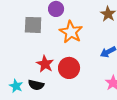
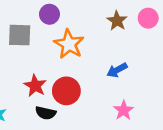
black semicircle: (36, 85) -> (46, 113), moved

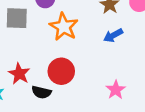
blue arrow: (117, 70) -> (113, 35), moved
red star: (35, 86) -> (19, 74), moved

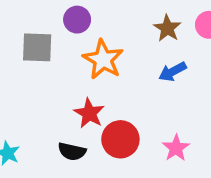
red circle: (61, 71) -> (120, 139), moved
red star: (19, 74) -> (89, 113), moved

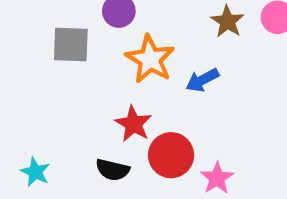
blue arrow: (172, 72) -> (202, 80), moved
pink star: (176, 148) -> (217, 178), moved

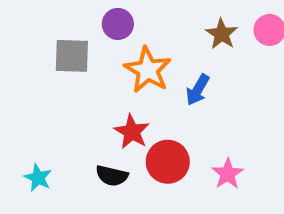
blue arrow: (202, 80) -> (198, 90), turned -32
pink star: (217, 178) -> (228, 174), moved

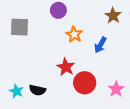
gray square: (72, 56) -> (20, 27), moved
orange star: (148, 70) -> (74, 34), size x0.7
black semicircle: (112, 176) -> (37, 90), moved

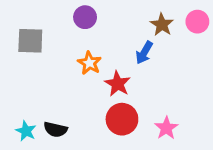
orange star: (74, 34) -> (89, 63), moved
blue arrow: (100, 45) -> (144, 53), moved
red star: (66, 67) -> (118, 84), moved

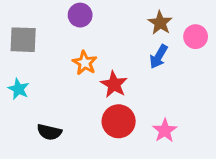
pink circle: (197, 22) -> (196, 37), moved
blue arrow: (144, 53) -> (159, 57), moved
cyan star: (26, 131) -> (19, 89), moved

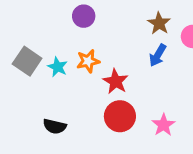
gray square: (23, 40) -> (27, 61), moved, turned 32
orange star: (85, 63) -> (88, 61), turned 30
cyan star: (19, 89) -> (58, 67), moved

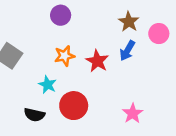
cyan star: (58, 67) -> (47, 85), moved
red star: (116, 81) -> (97, 61), moved
red circle: (120, 116) -> (74, 106), moved

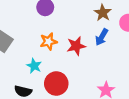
red star: (97, 61) -> (76, 46), turned 30

